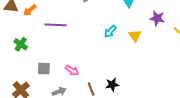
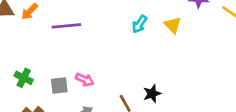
green cross: (21, 44) -> (24, 78), moved
pink arrow: (72, 70) -> (85, 80), moved

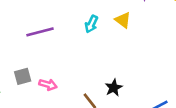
purple line: (66, 26) -> (40, 32), moved
gray square: (59, 86) -> (23, 76), moved

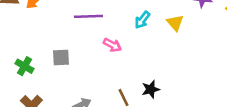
pink arrow: (48, 85) -> (112, 45), moved

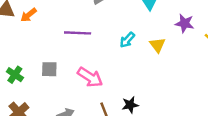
pink arrow: (112, 45) -> (90, 77), moved, size x1.5

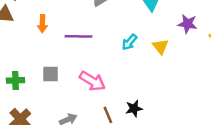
orange arrow: (29, 15) -> (42, 24), moved, turned -49
green cross: (15, 75) -> (15, 80), turned -35

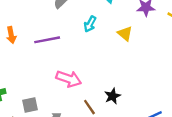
cyan arrow: (129, 42) -> (90, 24), moved
gray square: (50, 74) -> (30, 105), moved

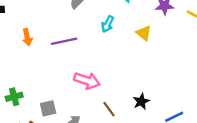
black star: (112, 96) -> (141, 101), moved

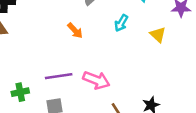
orange arrow: (27, 37) -> (75, 31), moved, turned -35
purple line: (64, 41) -> (59, 76), moved

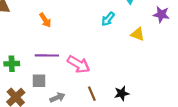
orange arrow: (75, 31) -> (45, 20), moved
yellow triangle: (158, 35) -> (138, 34), turned -32

